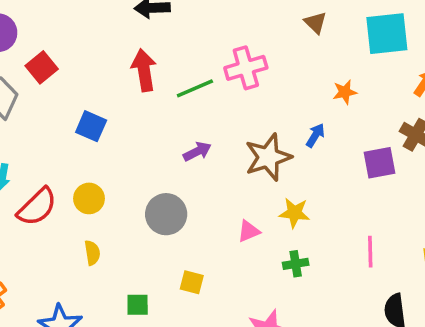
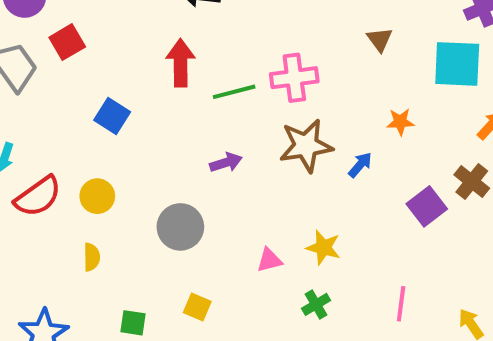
brown star: (268, 157) -> (306, 146), moved
purple square: (380, 163) -> (427, 206), turned -36
green cross: (296, 264) -> (316, 304), turned -30

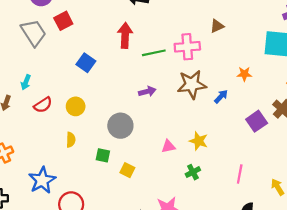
brown triangle: (380, 39) -> (217, 26), moved, turned 40
red semicircle: (38, 196) -> (43, 105), size x0.7
green square: (133, 323) -> (103, 155), moved

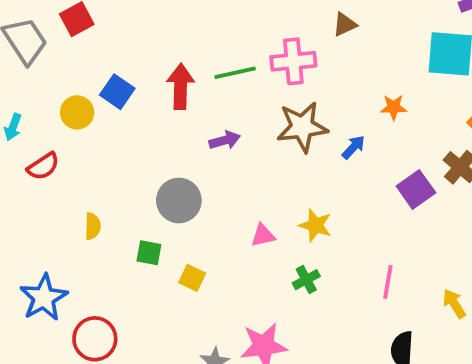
red arrow: (125, 35) -> (181, 86), moved
yellow circle: (76, 106) -> (77, 112), moved

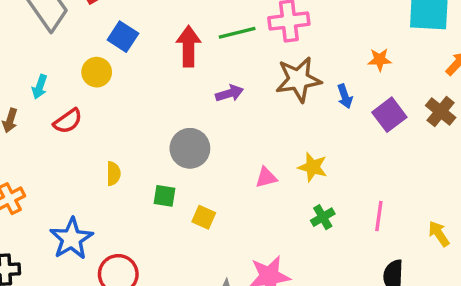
blue square: (117, 92) -> (123, 37), moved
blue arrow: (353, 147) -> (345, 96), turned 120
purple square: (416, 189) -> (389, 115), moved
green cross: (306, 280) -> (323, 217), moved

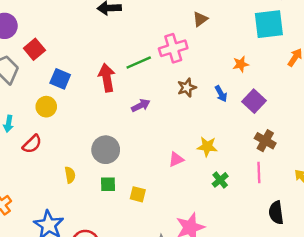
brown star: (298, 79) -> (187, 88), size x0.6
brown cross: (441, 111) -> (265, 141), moved
gray circle: (190, 148) -> (106, 150), moved

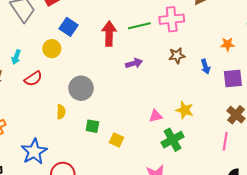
purple square: (254, 101) -> (233, 79), turned 30
gray circle: (106, 150) -> (81, 88), moved
green cross: (220, 180) -> (173, 140), moved, size x1.5

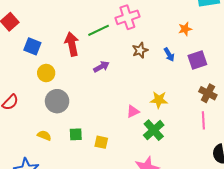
yellow circle: (52, 49) -> (46, 73), moved
yellow semicircle: (61, 112) -> (44, 135), moved, turned -56

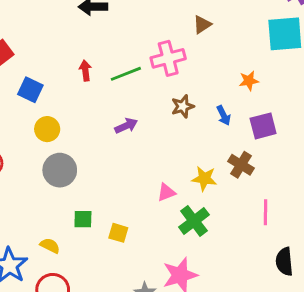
red arrow: (72, 44) -> (85, 71), moved, size x0.6
brown cross: (208, 93) -> (241, 165), moved
yellow semicircle: (44, 135) -> (50, 246), moved

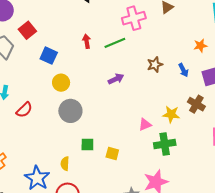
pink cross: (168, 58) -> (134, 18), moved
green cross: (194, 221) -> (165, 144), turned 30
yellow semicircle: (50, 246) -> (65, 164), turned -112

